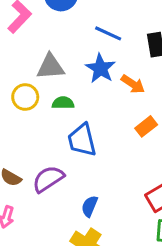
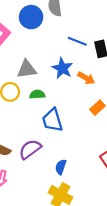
blue line: (108, 33) -> (77, 41), moved

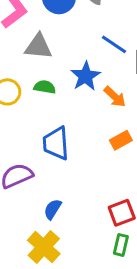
gray triangle: (27, 69) -> (38, 47), moved
green semicircle: (37, 94) -> (45, 87), moved

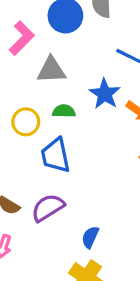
blue trapezoid: (56, 143) -> (56, 155), moved

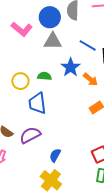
pink L-shape: (22, 38) -> (22, 29), turned 80
gray triangle: (51, 70) -> (53, 41), moved

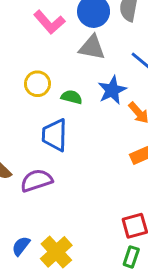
yellow circle: (20, 81) -> (37, 84), moved
blue semicircle: (55, 155) -> (21, 246), moved

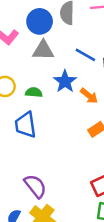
purple semicircle: (36, 180) -> (35, 186), moved, turned 80

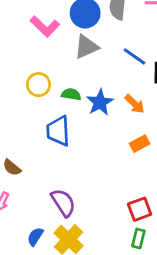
gray triangle: (43, 50) -> (86, 47), turned -30
blue star: (65, 81) -> (100, 102), moved

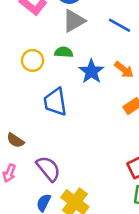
green semicircle: (71, 94) -> (64, 52), moved
purple semicircle: (63, 203) -> (48, 169), moved

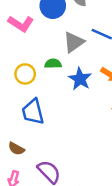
gray triangle: (74, 21) -> (74, 42), moved
blue trapezoid: (55, 102) -> (33, 112), moved

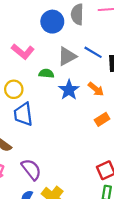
pink L-shape: (21, 24) -> (23, 52), moved
yellow circle: (25, 74) -> (14, 89), moved

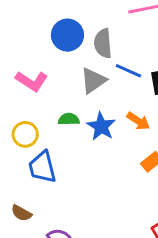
gray semicircle: (77, 14) -> (103, 43), moved
green semicircle: (46, 73) -> (69, 119), moved

